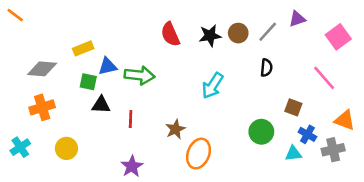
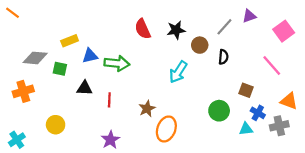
brown circle: (238, 33) -> (200, 45), moved
green square: (88, 82) -> (60, 69), moved
orange cross: (42, 107) -> (23, 91), moved
cyan cross: (20, 147) -> (17, 140), moved

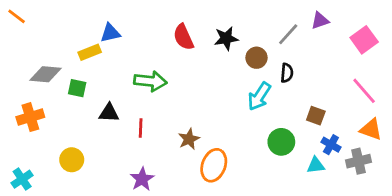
blue triangle: (90, 56) -> (110, 33), moved
pink line: (272, 66) -> (364, 91), moved
cyan arrow: (178, 72) -> (259, 96), moved

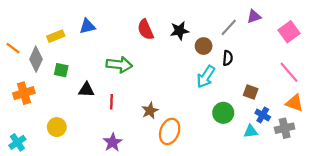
orange line: (17, 16) -> (13, 48), moved
yellow rectangle: (90, 52) -> (56, 36), moved
gray diamond: (46, 74) -> (36, 59), turned -70

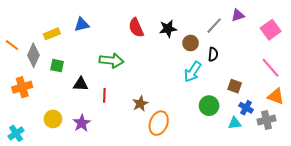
purple star: (113, 142) -> (82, 123), moved

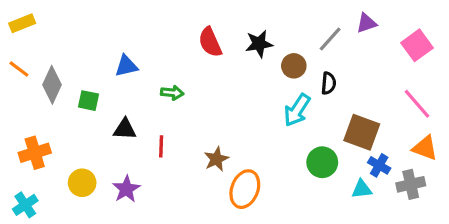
blue triangle: (82, 25) -> (126, 66), moved
yellow rectangle: (52, 34) -> (22, 23), moved
green arrow: (111, 60) -> (172, 93), size x0.6
brown square: (235, 86) -> (362, 132), size x1.6
orange cross: (22, 87) -> (35, 153), moved

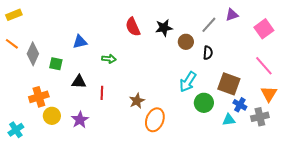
cyan arrow: (297, 110) -> (188, 82), moved
orange triangle: (425, 148) -> (269, 94), turned 42
orange cross: (35, 153) -> (39, 97), moved

